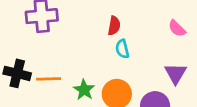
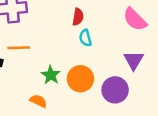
pink semicircle: (177, 28) -> (135, 19), size x1.5
orange line: (49, 79) -> (19, 48), moved

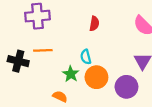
cyan semicircle: (85, 38) -> (86, 57), moved

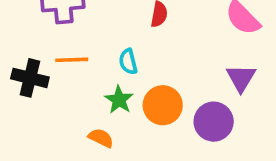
cyan semicircle: (86, 57) -> (128, 62), moved

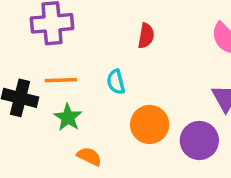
green star: (119, 100) -> (68, 117), moved

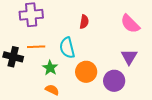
cyan semicircle: (116, 82) -> (67, 48), size x1.5
green star: (68, 117) -> (50, 68), moved

